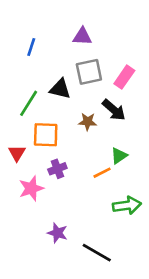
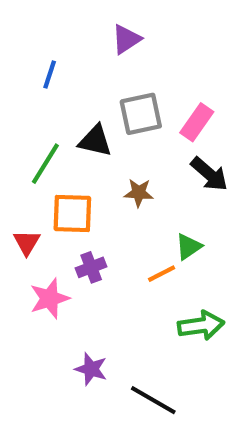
purple triangle: (82, 37) -> (126, 39), moved, turned -36
black arrow: (114, 110) -> (209, 174), moved

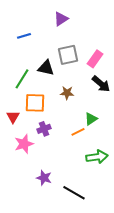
blue line: (50, 74) -> (24, 36), turned 56

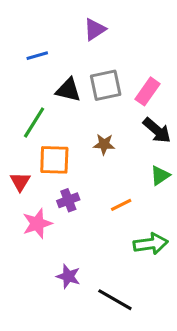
black triangle: (46, 68) -> (68, 90), moved
green triangle: (91, 119) -> (160, 175), moved

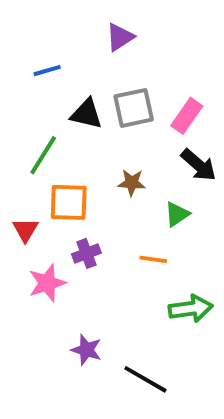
green triangle: (160, 175) -> (177, 214), moved
orange line: (121, 205) -> (153, 259), turned 35

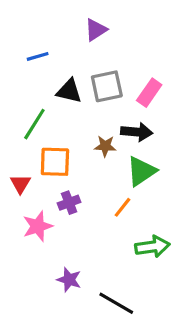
black arrow: (199, 165) -> (137, 132), moved, turned -36
green triangle: (177, 214) -> (141, 171), size x1.5
orange line: (153, 259) -> (123, 207), turned -60

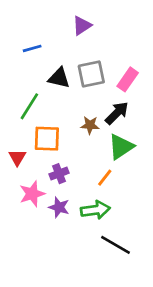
black arrow: (137, 132) -> (117, 113), turned -50
green arrow: (152, 247) -> (95, 210), moved
purple star: (69, 280) -> (59, 207), moved
black line: (116, 303) -> (116, 245), moved

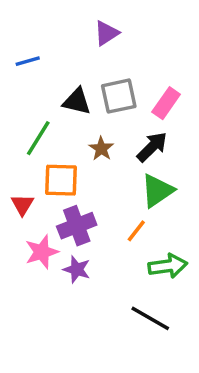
blue line: (32, 48) -> (28, 61), moved
brown star: (90, 125) -> (101, 149), moved, turned 30
purple cross: (59, 174) -> (77, 226), size x1.5
green arrow: (95, 210) -> (168, 266), moved

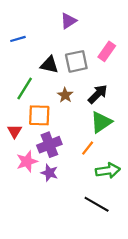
pink rectangle: (166, 103) -> (107, 51), moved

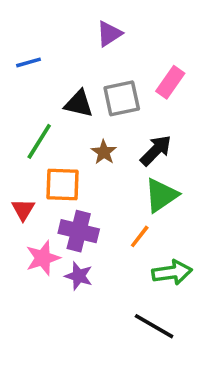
purple cross: (49, 145) -> (79, 231), turned 35

